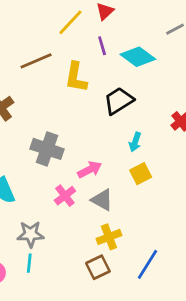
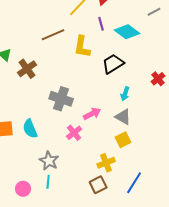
yellow square: (141, 174) -> (123, 140), moved
gray triangle: (102, 200) -> (123, 117), moved
gray star: (31, 234) -> (49, 161), turned 30

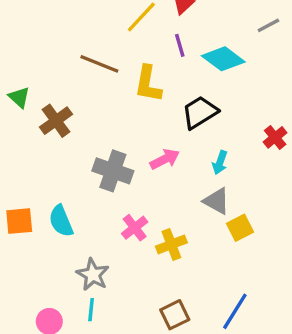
brown line: (53, 35) -> (99, 64), turned 45
pink arrow: (92, 114) -> (165, 159), moved
yellow square: (123, 140) -> (240, 228), moved
yellow cross: (106, 163) -> (171, 244), moved

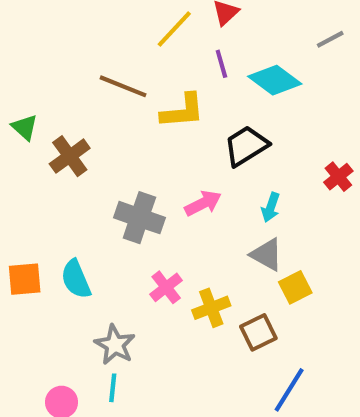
yellow L-shape: (148, 84) -> (183, 111), turned -105
brown square: (175, 315) -> (258, 332), moved

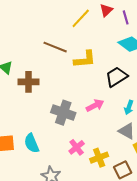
purple line: (221, 64) -> (126, 17), moved
brown cross: (70, 156) -> (28, 82), turned 36

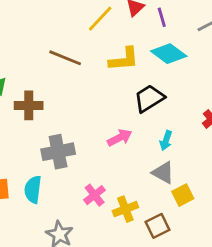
yellow L-shape: (85, 59) -> (124, 59), moved
gray cross: (63, 113) -> (58, 152), moved, turned -30
cyan semicircle: (32, 143) -> (33, 189), turned 30

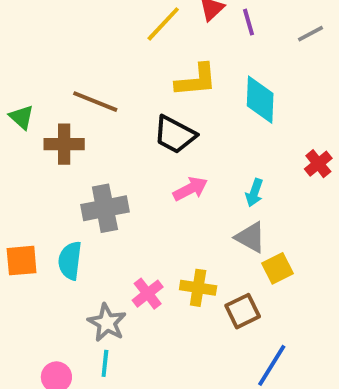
cyan diamond: (169, 54) -> (260, 100), moved, turned 56
brown line: (65, 58) -> (95, 102), moved
black trapezoid: (149, 98) -> (175, 135), moved, turned -120
pink cross: (95, 195) -> (148, 294), moved
yellow cross: (125, 209) -> (198, 288), turned 30

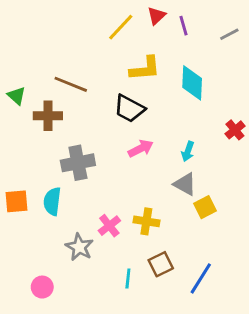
brown square: (243, 311) -> (161, 264), moved
cyan line: (105, 363) -> (128, 278), moved

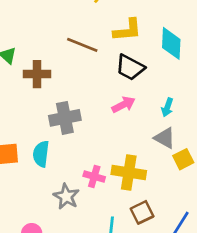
brown line: (71, 84) -> (82, 45), moved
black trapezoid: (129, 109) -> (130, 67), moved
yellow cross: (146, 221) -> (129, 172), size x1.4
pink cross: (109, 226) -> (94, 176), turned -36

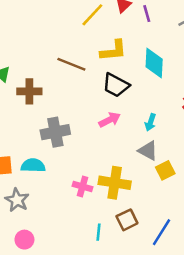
cyan semicircle: (41, 154) -> (33, 165), turned 85
gray star: (66, 196) -> (17, 200), moved

